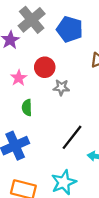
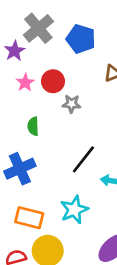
pink star: (19, 78) -> (25, 83), moved

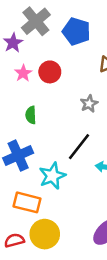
gray star: (72, 104) -> (89, 104), moved, turned -30
cyan star: (74, 210) -> (52, 176), moved

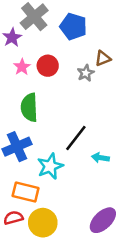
gray star: (89, 104) -> (86, 73), moved
green semicircle: (31, 115) -> (29, 107), size x1.6
red semicircle: (14, 240) -> (13, 218), moved

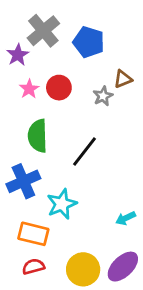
black line: (76, 138) -> (85, 151), moved
cyan arrow: (100, 158) -> (126, 218), moved, turned -35
red semicircle: (13, 218) -> (33, 267), moved
yellow circle: (43, 223) -> (83, 269), moved

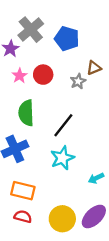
cyan star: (62, 204) -> (62, 158), moved
red semicircle: (33, 267) -> (23, 217), turned 30

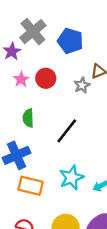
green semicircle: (26, 113) -> (28, 118), size x0.7
cyan star: (62, 158) -> (71, 178), moved
orange rectangle: (23, 191) -> (31, 186), moved

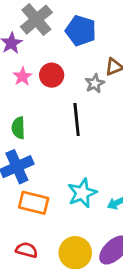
green semicircle: (28, 118) -> (18, 128), moved
black line: (67, 131) -> (77, 120), moved, turned -44

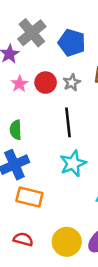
gray star: (95, 83) -> (72, 83), moved
cyan star: (82, 193) -> (73, 163), moved

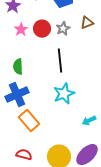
orange rectangle: (29, 197) -> (29, 121), turned 35

